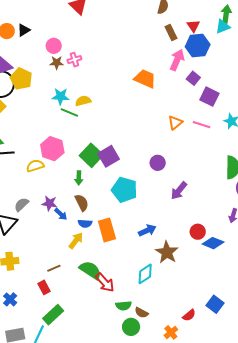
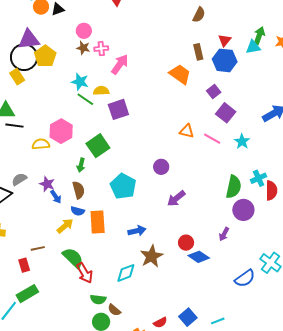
brown rectangle: (171, 32) -> (198, 52), moved
pink arrow: (177, 60) -> (120, 64), moved
orange trapezoid: (145, 79) -> (180, 74), moved
orange triangle: (175, 123) -> (187, 131), turned 42
purple square: (109, 156) -> (118, 109), moved

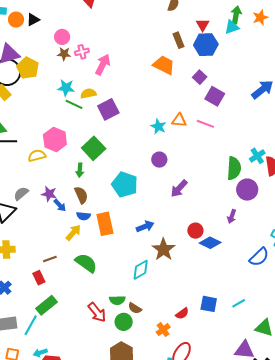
cyan star: (242, 141) -> (158, 127), moved
red arrow: (85, 273) -> (97, 312), moved
blue square: (188, 317) -> (209, 304), turned -30

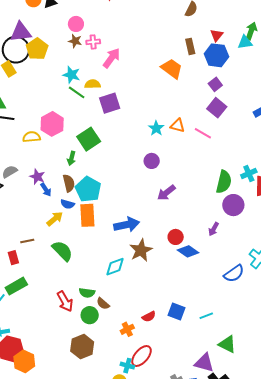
purple square: (200, 77) -> (215, 84), moved
cyan pentagon: (125, 185) -> (88, 189), moved
blue arrow: (145, 226) -> (127, 225), size x1.4

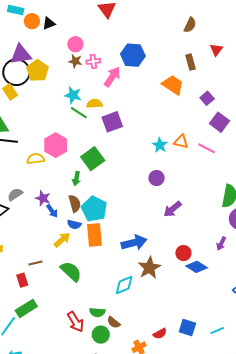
blue hexagon: (216, 55) -> (133, 55), moved
purple square: (215, 84) -> (207, 98), moved

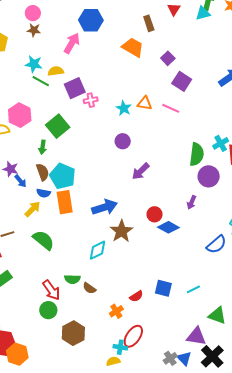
pink cross: (93, 61) -> (91, 100), moved
green circle: (101, 335) -> (48, 310), moved

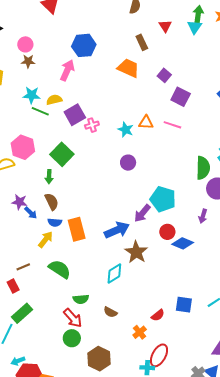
cyan triangle: (203, 13) -> (194, 27), turned -35
purple arrow: (141, 171) -> (142, 213), moved
cyan pentagon: (63, 176) -> (163, 199), moved
green semicircle: (72, 279) -> (81, 299), moved

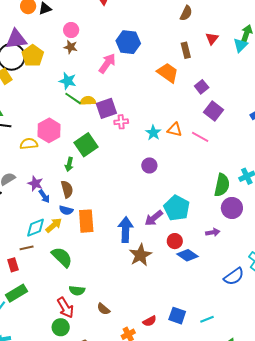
yellow semicircle: (54, 100) -> (88, 101), moved
purple arrow: (203, 216) -> (213, 232), turned -128
blue arrow: (117, 230) -> (126, 230), turned -75
cyan diamond: (114, 274) -> (35, 228), moved

